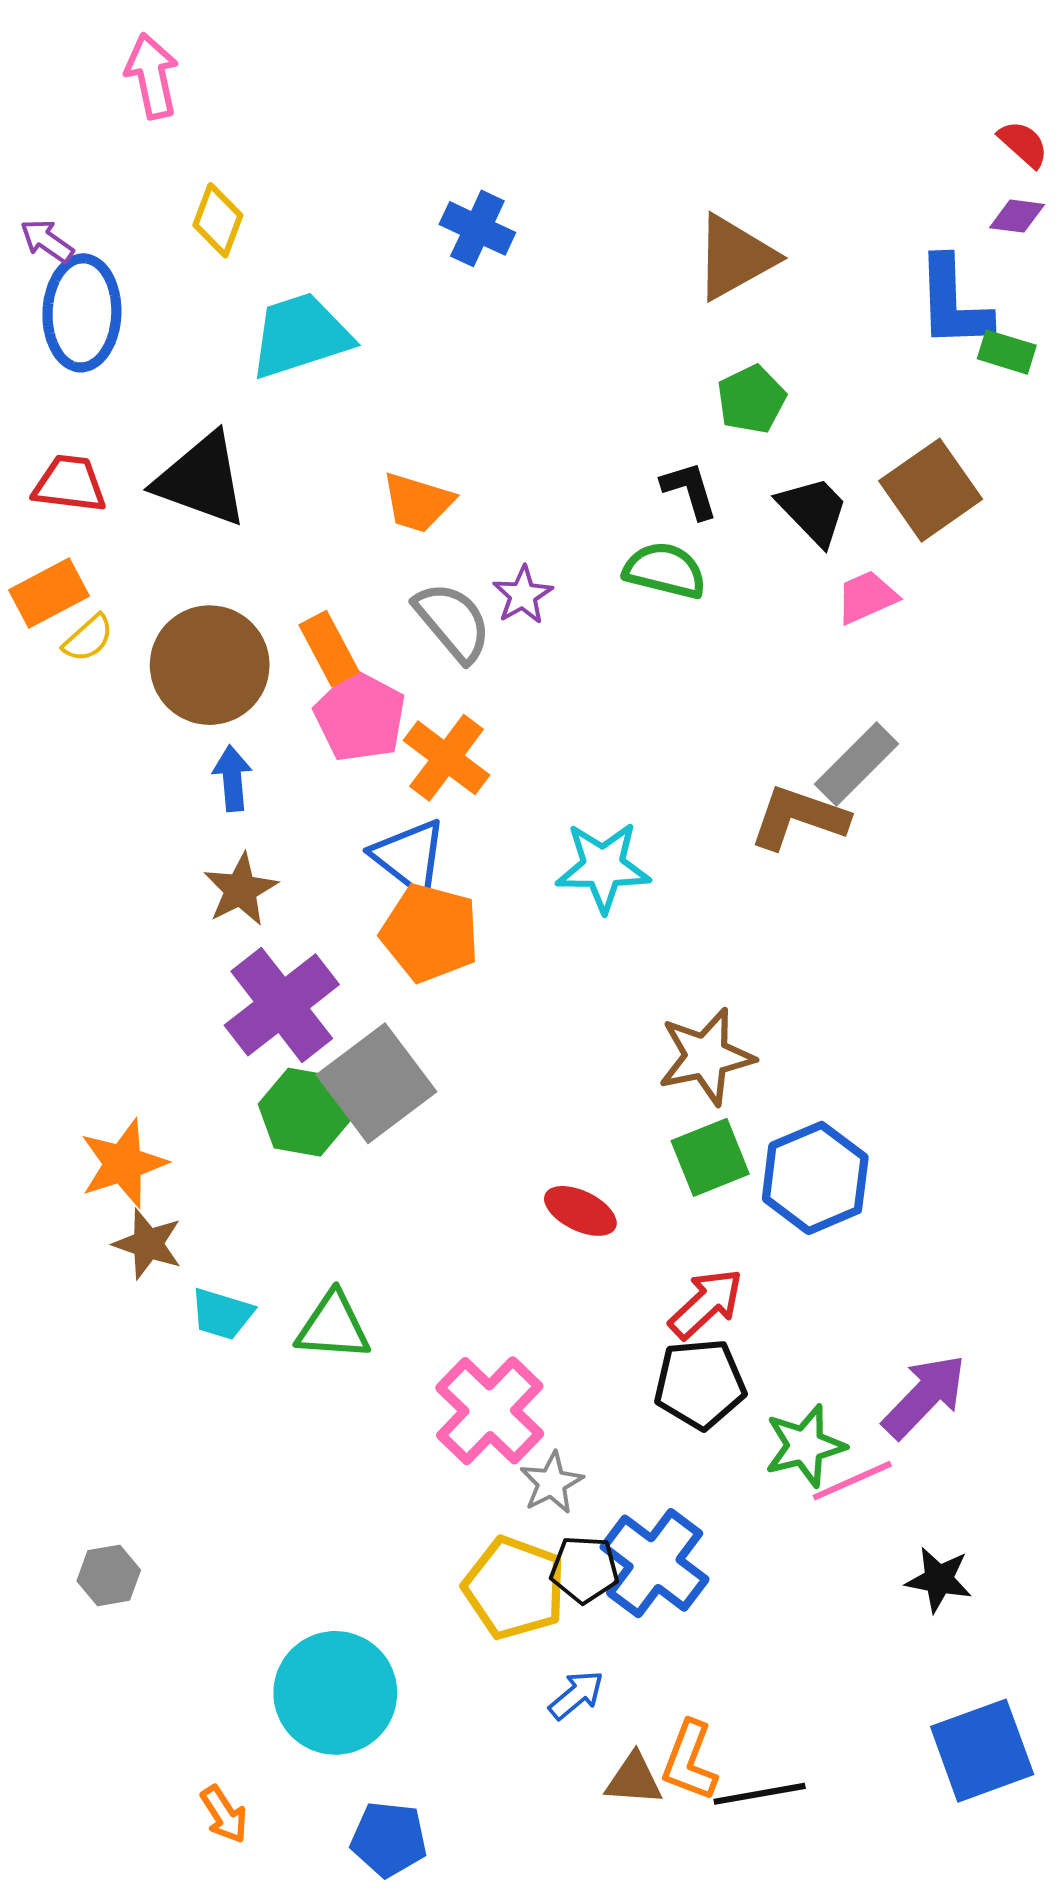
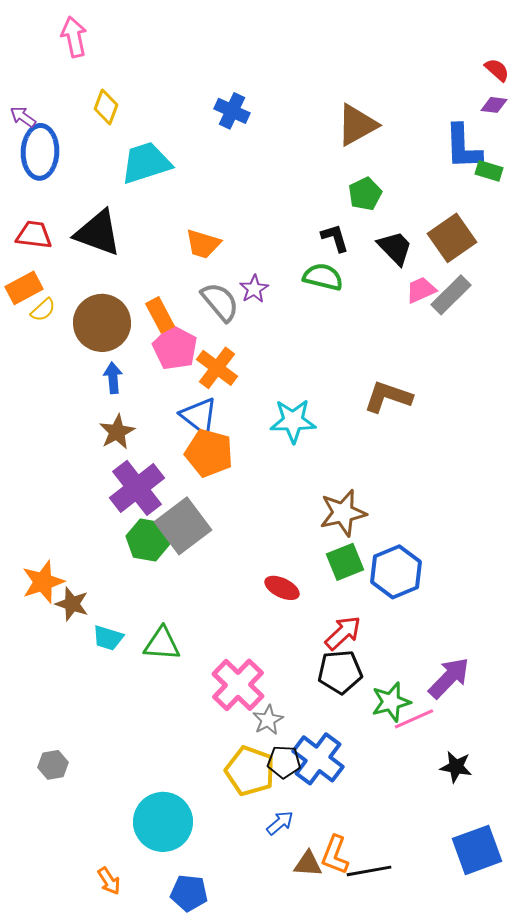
gray rectangle: (856, 764) -> (451, 295), moved
orange star: (123, 1164) -> (43, 582), moved

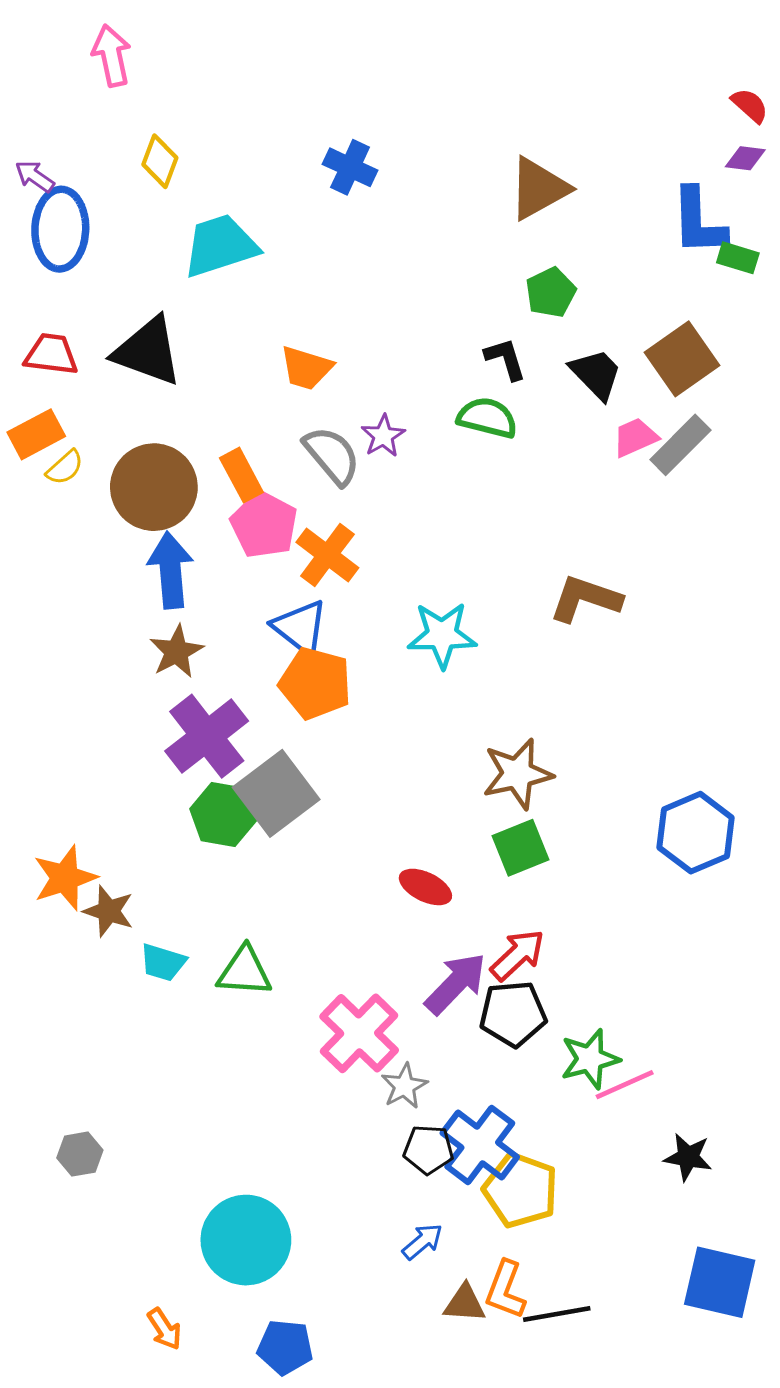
blue arrow: (113, 378) -> (170, 570), size x1.6
blue hexagon: (396, 572) -> (696, 833), moved
purple arrow: (449, 678) -> (456, 984), moved
yellow pentagon: (250, 771) -> (521, 1190), moved
blue square: (477, 850) -> (720, 1282), turned 33

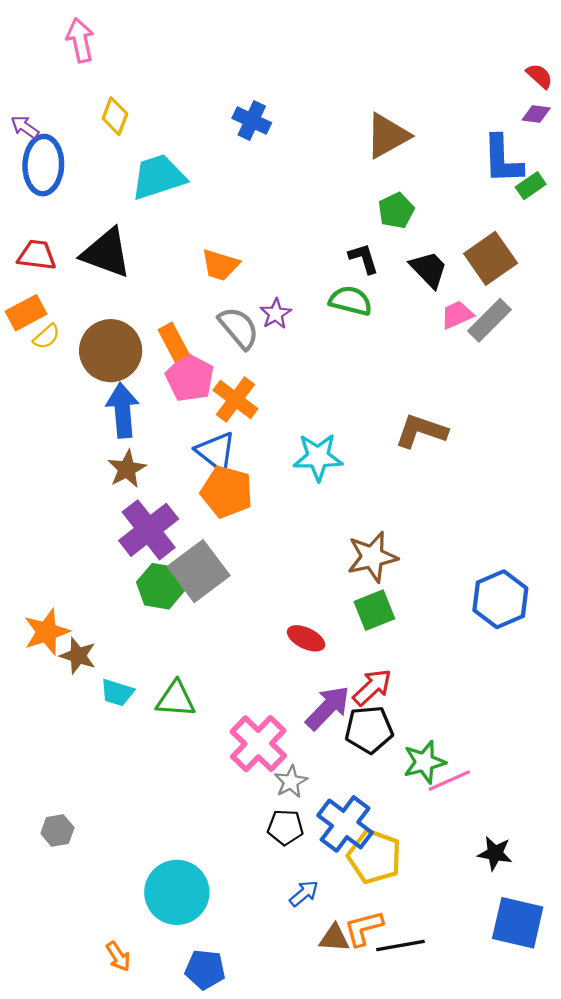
green rectangle: (738, 258) -> (531, 186), turned -52
black pentagon: (428, 1149) -> (285, 827), moved
black star: (688, 1157) -> (495, 853), moved
orange L-shape: (505, 1290) -> (364, 928), turned 54

